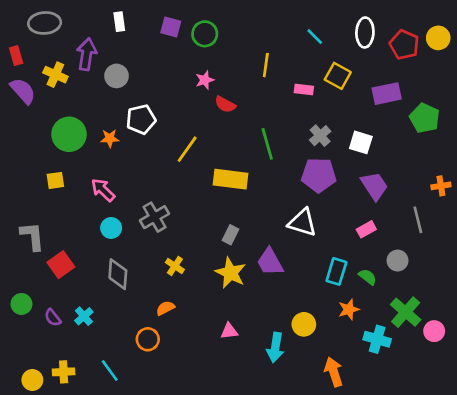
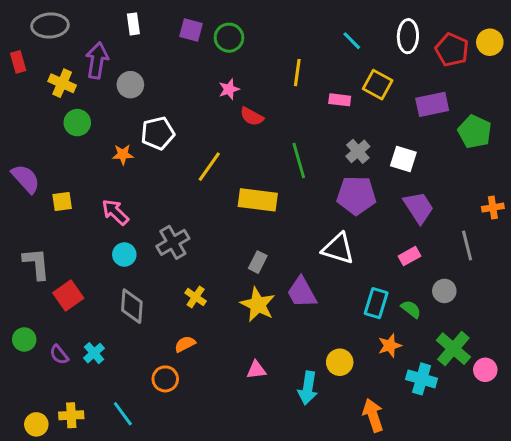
purple semicircle: (23, 91) -> (26, 179), moved
green circle: (69, 134) -> (77, 123), moved, size x0.7

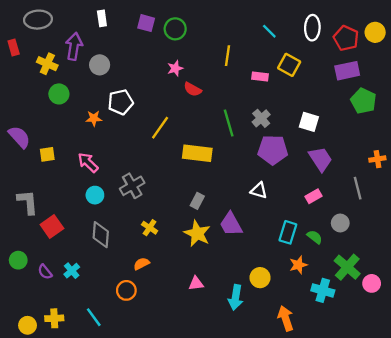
purple rectangle: (432, 104) -> (347, 71), moved
gray cross: (358, 151) -> (261, 118), moved
white triangle: (338, 248) -> (259, 190), size x0.7

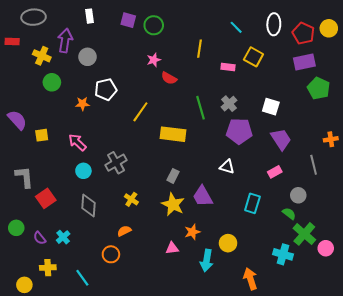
red rectangle: (14, 47) -> (12, 42), turned -72
green semicircle: (315, 237) -> (289, 214), moved
orange star: (298, 265) -> (192, 232), moved
yellow cross: (54, 318) -> (48, 268), moved

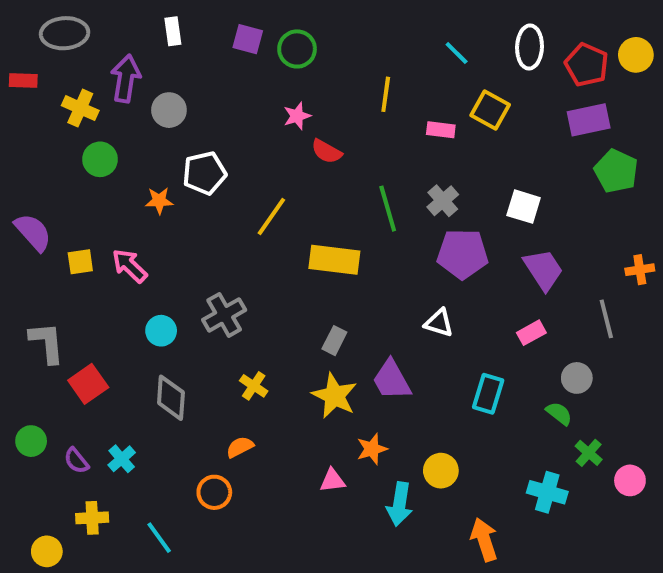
pink arrow: (77, 142) -> (130, 266), moved
green cross: (304, 234) -> (589, 453), size x0.6

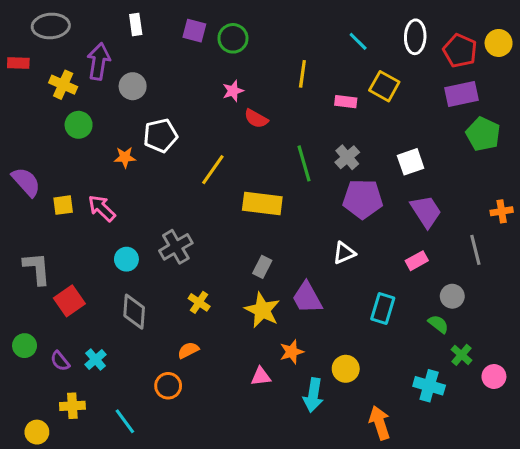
white square: (524, 207) -> (411, 162), turned -36
white triangle: (439, 323) -> (344, 253), turned -40

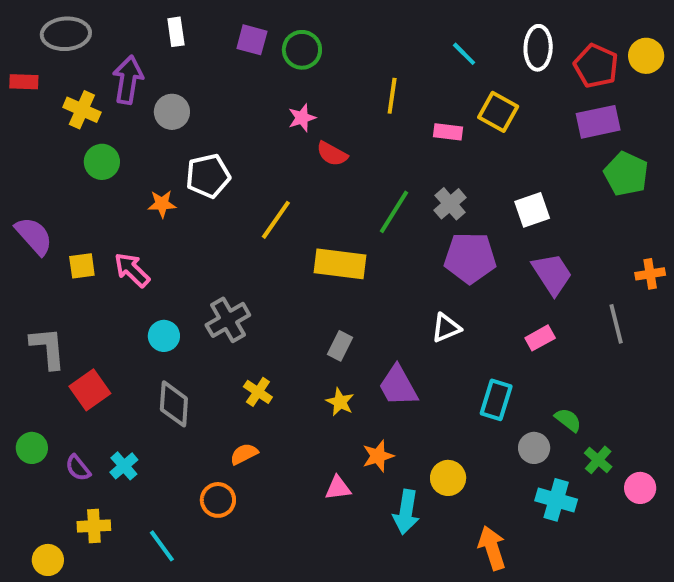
green line: (304, 163) -> (394, 212), turned 48
gray circle: (452, 296) -> (534, 448), moved
yellow star: (262, 310) -> (340, 402), size x0.6

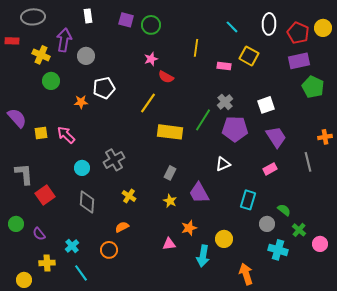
green line: (394, 212) -> (203, 120), moved
yellow line: (276, 220) -> (148, 103), moved
cyan cross: (124, 466) -> (72, 246), moved

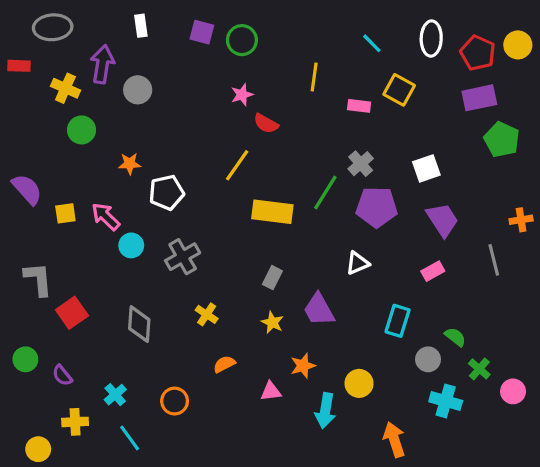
white pentagon: (104, 88) -> (167, 192), moved
cyan circle: (82, 168) -> (131, 245), moved
orange semicircle: (122, 227) -> (224, 364), moved

